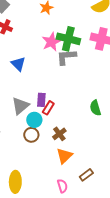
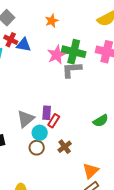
blue triangle: (18, 64) -> (24, 45), moved, turned -35
green semicircle: (95, 108) -> (101, 121), turned -105
orange triangle: (64, 156) -> (91, 171), moved

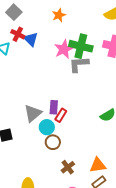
blue triangle: (24, 45) -> (31, 39), turned 35
brown cross: (65, 147) -> (68, 167), moved
brown circle: (37, 148) -> (53, 142), moved
orange triangle: (91, 171) -> (98, 165), turned 36

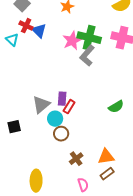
gray L-shape: (79, 64) -> (87, 56), turned -45

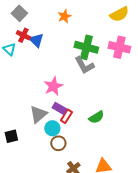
pink star: (72, 41) -> (53, 86), moved
gray L-shape: (87, 56) -> (84, 65), turned -70
purple rectangle: (62, 99) -> (59, 108), turned -64
green semicircle: (116, 107) -> (96, 117), moved

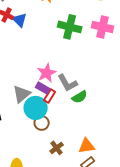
gray L-shape: (84, 65) -> (68, 83), moved
pink star: (53, 86) -> (47, 73), moved
cyan circle: (52, 128) -> (36, 108), size x1.5

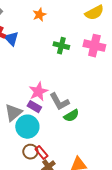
green cross: (70, 27) -> (61, 46), size x0.7
red rectangle: (50, 96) -> (41, 153), moved, turned -72
brown circle: (42, 123) -> (30, 152), moved

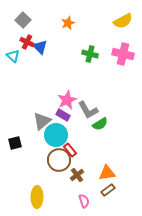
brown circle: (30, 152) -> (59, 160), size x1.5
red rectangle: (41, 153) -> (70, 150), moved

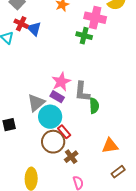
pink cross: (123, 54) -> (95, 18), moved
gray L-shape: (88, 110) -> (82, 92), turned 35
green semicircle: (100, 124) -> (94, 106), turned -63
orange triangle: (107, 173) -> (110, 146), moved
brown rectangle: (108, 190) -> (118, 172), moved

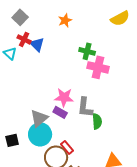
pink cross: (95, 18) -> (98, 67), moved
pink star: (61, 82) -> (64, 97), turned 30
cyan circle: (50, 117) -> (40, 134), moved

